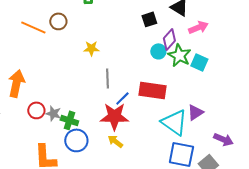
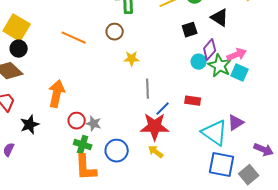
brown circle: (58, 21) -> (115, 32), moved
pink arrow: (198, 27) -> (237, 55), moved
red rectangle: (152, 90) -> (193, 101), size x0.6
green cross: (69, 120) -> (83, 145), moved

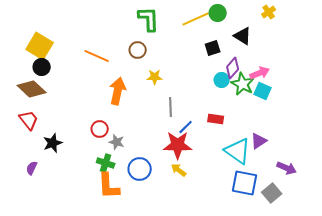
orange arrow: (57, 94) -> (118, 91), moved
red circle: (77, 121) -> (100, 129), moved

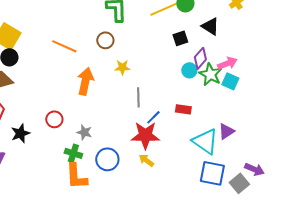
red circle: (100, 129) -> (54, 119), moved
purple arrow: (287, 168) -> (254, 169), moved

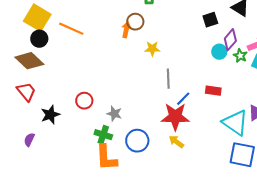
orange line: (64, 46) -> (71, 29), moved
green star: (210, 74) -> (240, 56), size x0.6
orange arrow: (85, 81) -> (126, 30), moved, size x0.6

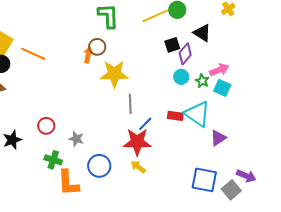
purple diamond: (230, 40) -> (185, 54), moved
yellow star: (152, 49) -> (114, 74), size x1.8
cyan triangle: (235, 123) -> (197, 114), moved
green cross: (103, 135) -> (53, 160), moved

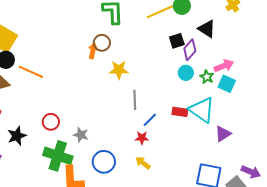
orange line: (33, 54) -> (31, 72), moved
yellow star: (114, 74) -> (119, 70), size x0.7
red star: (137, 142) -> (142, 138), size x0.5
green cross: (53, 160) -> (58, 156), size x1.6

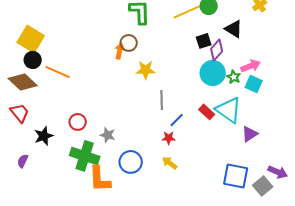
cyan circle: (186, 73) -> (213, 73), size x1.6
red rectangle: (180, 112) -> (207, 112), turned 35

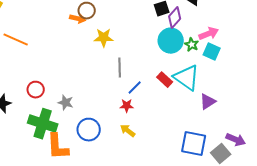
orange arrow: (120, 51) -> (78, 19), turned 91

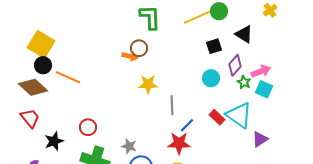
purple diamond: (175, 18) -> (235, 65), moved
yellow star: (104, 38) -> (148, 84), moved
cyan circle: (171, 41) -> (211, 78), moved, size x0.7
gray star: (66, 103) -> (129, 146), moved
red star: (127, 106) -> (179, 143), size x1.6

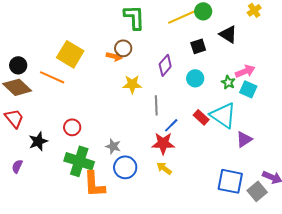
yellow square: (41, 44) -> (70, 54), moved
black circle: (43, 65) -> (18, 65), moved
purple diamond: (235, 65) -> (165, 65), moved

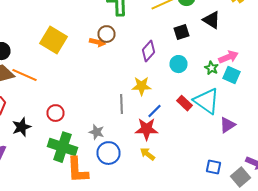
orange line: (52, 77) -> (24, 75), moved
yellow star: (132, 84) -> (142, 86), moved
gray line: (156, 105) -> (122, 104), moved
blue square: (230, 181) -> (214, 167), size x0.6

